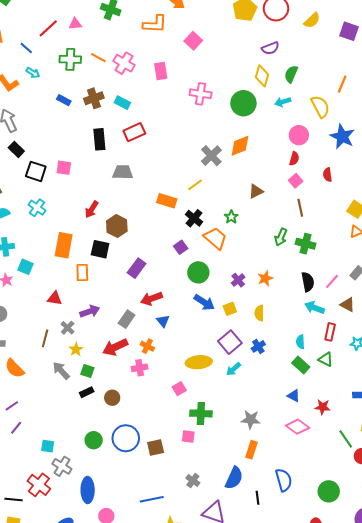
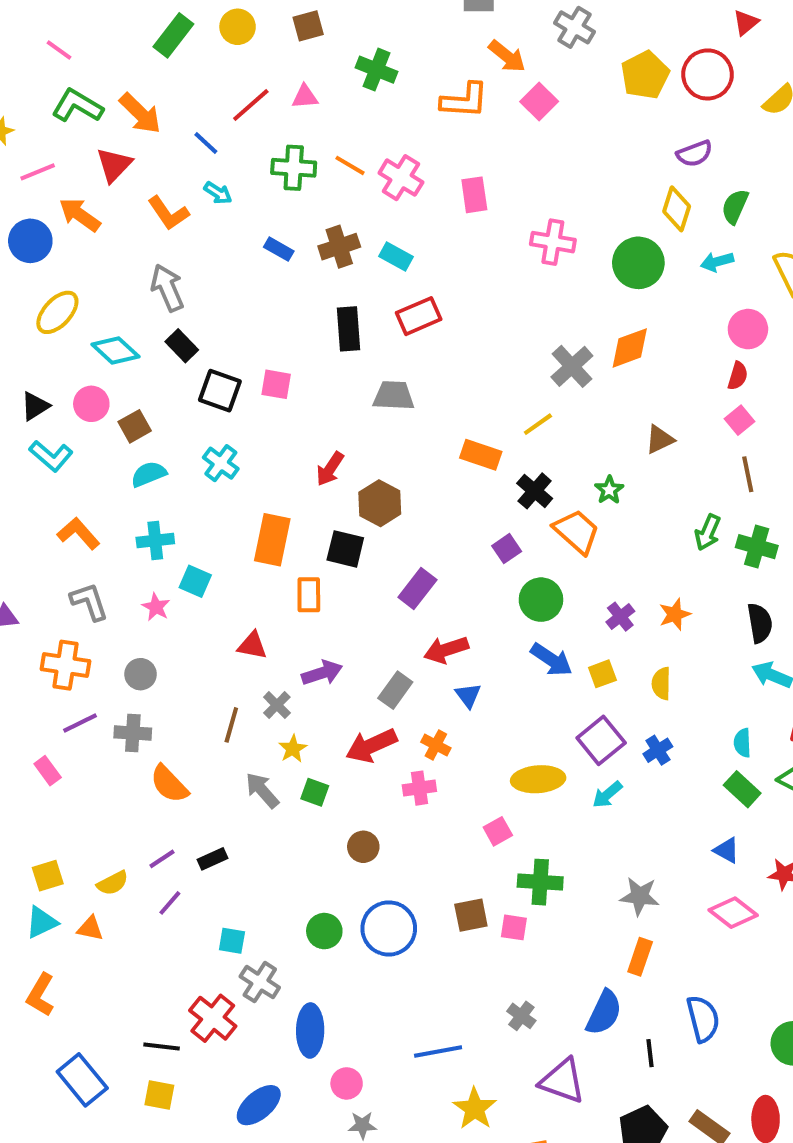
pink square: (193, 41) -> (539, 101), moved
black rectangle: (87, 392) -> (212, 859), moved
brown square: (156, 448) -> (471, 915), moved

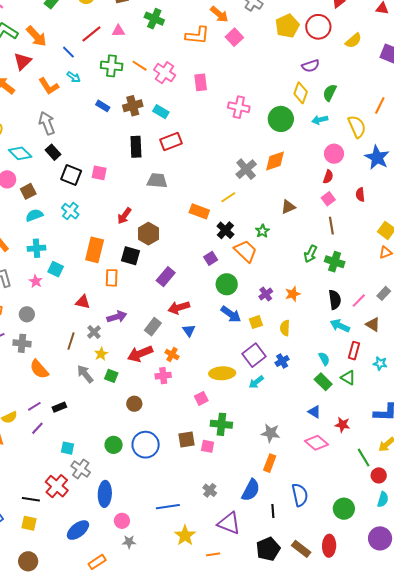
cyan semicircle: (742, 743) -> (324, 359), turned 152

